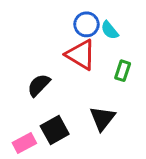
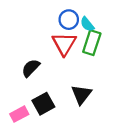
red triangle: (81, 55) -> (64, 44), turned 30
green rectangle: (123, 71) -> (92, 43), moved, size x1.5

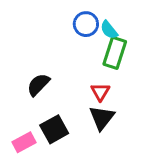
red triangle: (64, 44) -> (100, 92), moved, size x0.6

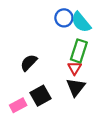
cyan semicircle: (109, 30) -> (81, 22), size x1.5
green rectangle: (115, 53) -> (79, 51), moved

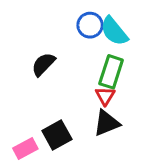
black semicircle: (29, 63) -> (43, 64), moved
black triangle: (76, 87) -> (107, 123), turned 30

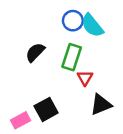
green rectangle: (111, 72) -> (72, 57), moved
black triangle: (107, 123) -> (101, 105), moved

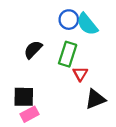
black square: (46, 109) -> (24, 97), moved, turned 30
pink rectangle: (21, 120) -> (30, 114), moved

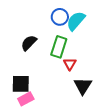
cyan semicircle: (87, 24) -> (76, 21), turned 80
black triangle: (95, 99) -> (83, 86), turned -36

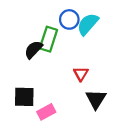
green rectangle: (59, 47) -> (48, 39), moved
pink rectangle: (26, 99) -> (46, 112), moved

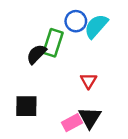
black triangle: (96, 99) -> (90, 118), moved
pink rectangle: (46, 112) -> (72, 123), moved

